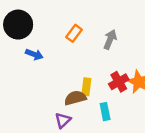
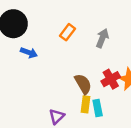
yellow rectangle: (86, 87) -> (86, 104), moved
brown semicircle: (75, 98) -> (83, 84), moved, turned 75

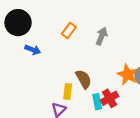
red cross: (111, 79) -> (110, 98), moved
yellow rectangle: (86, 104) -> (68, 92), moved

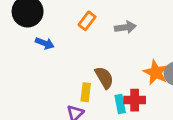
gray arrow: (102, 36) -> (125, 27), turned 60
red cross: (110, 98) -> (135, 100), turned 30

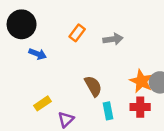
yellow rectangle: (86, 92) -> (43, 103), moved, turned 49
red cross: (135, 100) -> (140, 107), moved

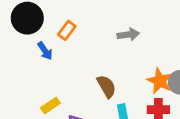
orange rectangle: (77, 33) -> (67, 30), moved
blue arrow: (38, 54) -> (45, 51), turned 35

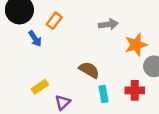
orange star: (160, 81) -> (136, 45), moved, turned 30
brown semicircle: (106, 86) -> (89, 70), turned -30

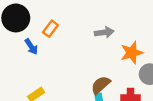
brown semicircle: (89, 70) -> (101, 85), moved, turned -72

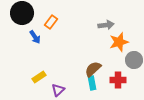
gray arrow: (104, 32) -> (106, 25), moved

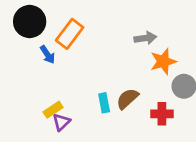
orange rectangle: (51, 22) -> (70, 34), size x1.5
cyan rectangle: (92, 83) -> (104, 103), moved
purple triangle: (58, 90) -> (61, 122), moved

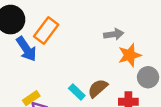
blue arrow: (48, 55) -> (26, 49), size x1.5
cyan rectangle: (104, 103) -> (77, 92), turned -35

